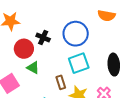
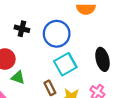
black cross: (43, 37) -> (22, 29), moved

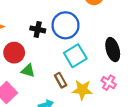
black cross: (22, 29) -> (38, 29), moved

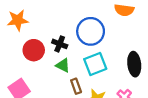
black cross: (38, 29) -> (60, 44), moved
green triangle: (28, 71) -> (63, 65), moved

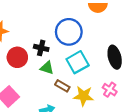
brown rectangle: (76, 86) -> (62, 86), turned -32

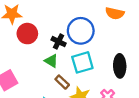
black cross: (41, 48) -> (59, 42), moved
red circle: (17, 57) -> (27, 34), moved

